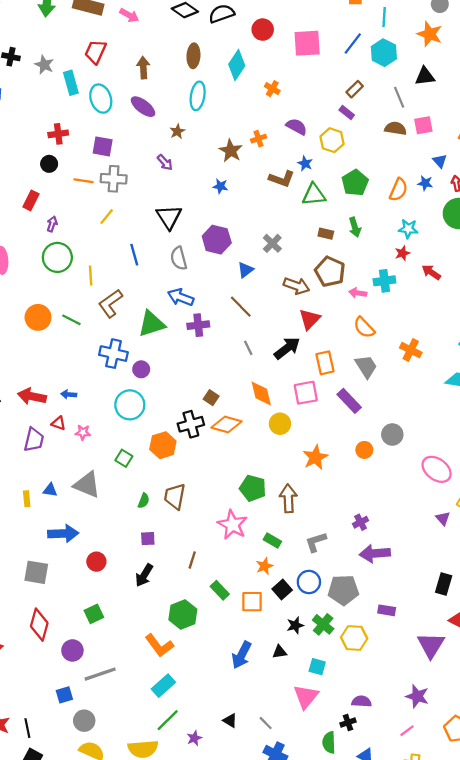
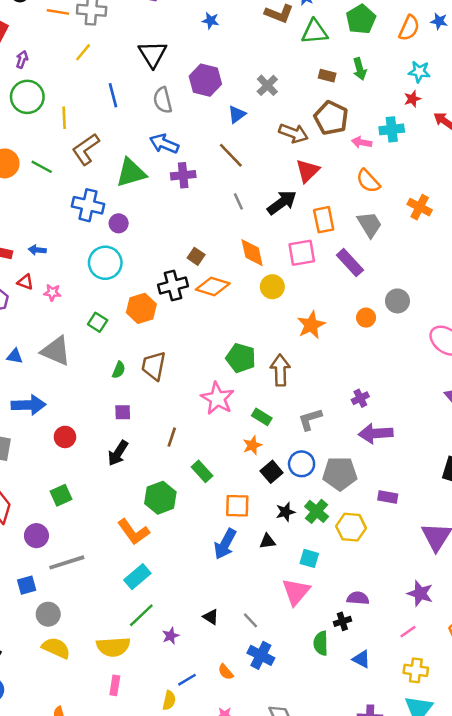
orange square: (252, 602) -> (237, 506), moved

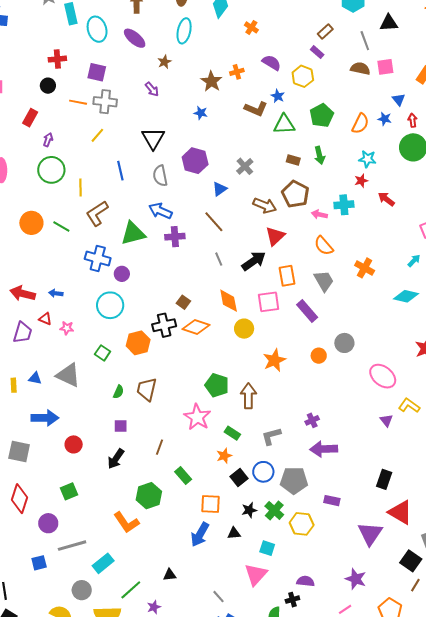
cyan rectangle: (137, 577) -> (103, 563), moved
gray circle: (48, 614) -> (82, 590), moved
black triangle: (211, 617) -> (170, 575), moved, turned -40

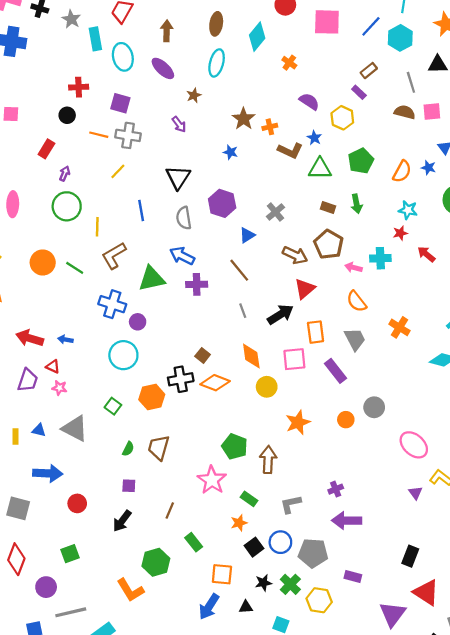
orange cross: (237, 72) -> (270, 127), moved
pink star: (67, 328) -> (59, 388), moved

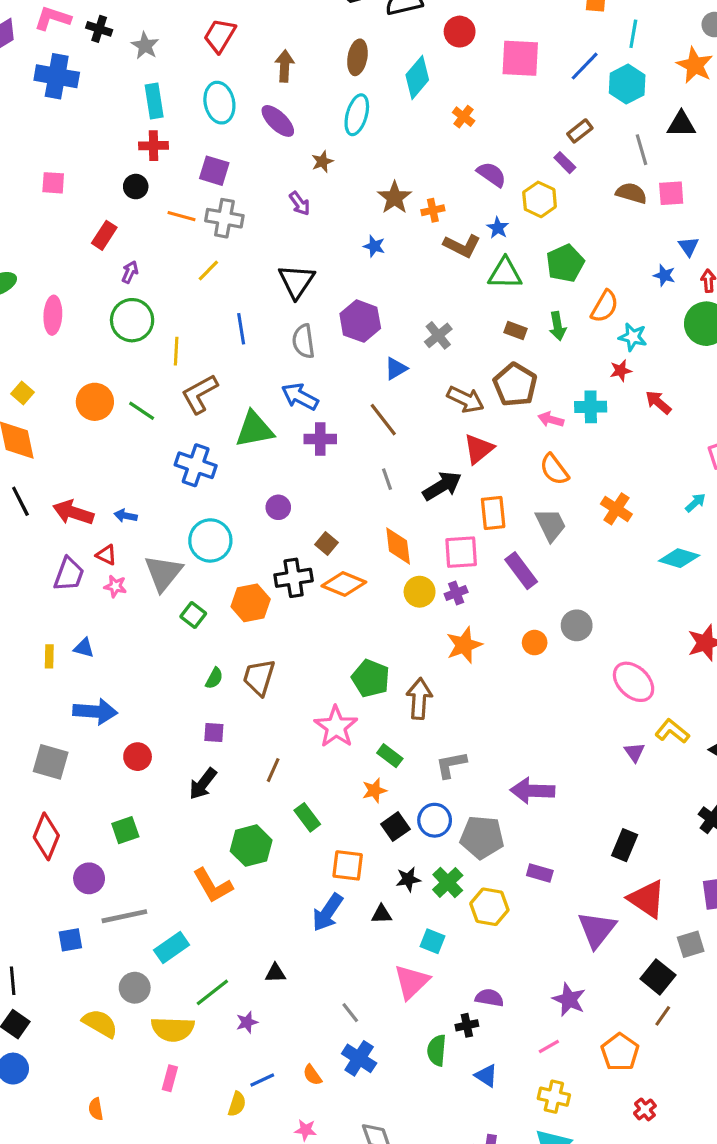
cyan rectangle: (95, 39) -> (154, 101), moved
orange semicircle: (402, 171) -> (605, 306), moved
purple circle: (138, 322) -> (278, 507), moved
gray triangle: (75, 428) -> (163, 573), moved, turned 40
purple cross: (336, 489) -> (456, 593), moved

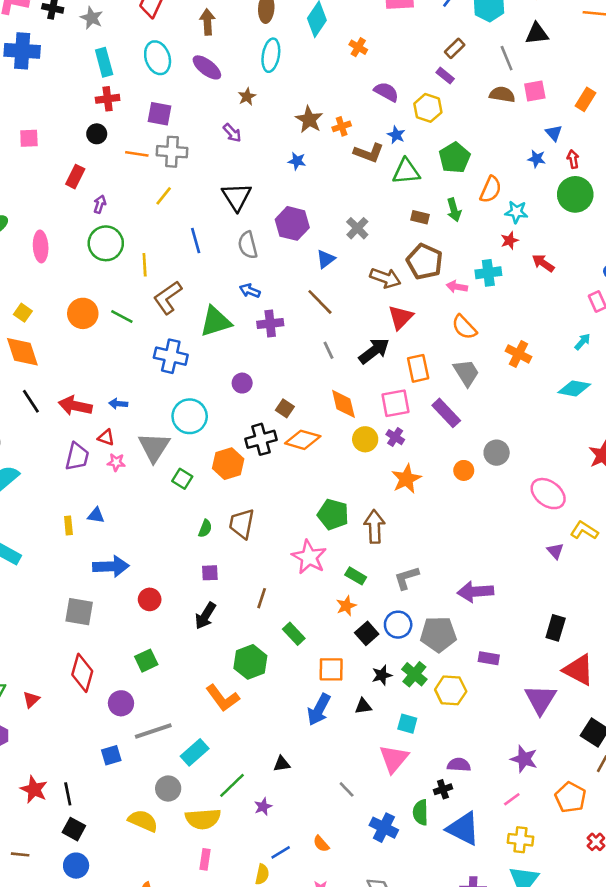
blue arrow: (300, 397) -> (250, 291), size x0.7
purple cross: (456, 593) -> (395, 437), turned -30
blue cross: (359, 1058) -> (384, 828), moved
blue triangle: (486, 1076) -> (463, 829), size x1.8

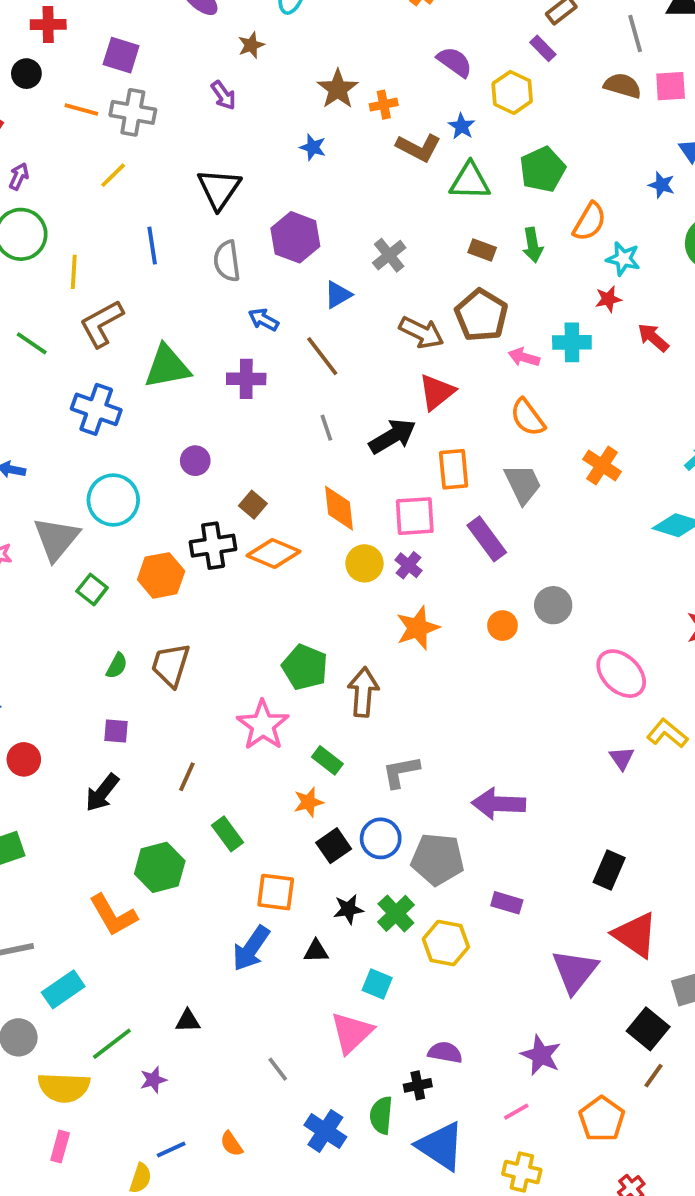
blue arrow: (250, 291) -> (264, 320), moved

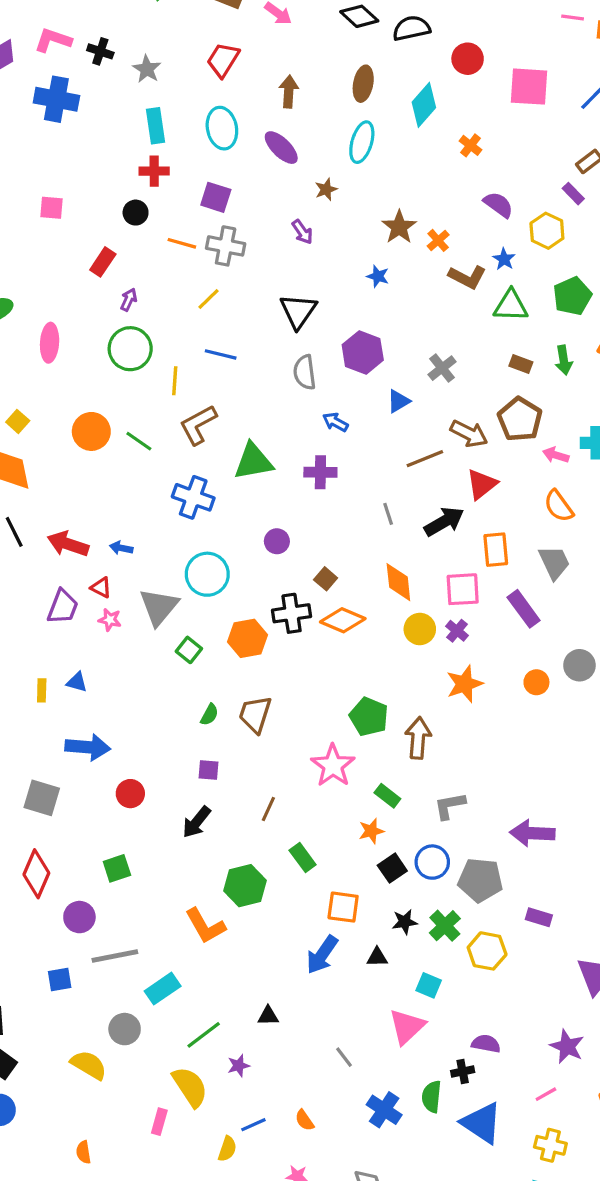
orange cross: (384, 105) -> (438, 240), turned -30
blue line: (152, 246) -> (221, 354), moved, turned -68
brown line: (322, 356) -> (425, 459), moved, turned -75
yellow semicircle: (64, 1087) -> (190, 1087), moved, turned -126

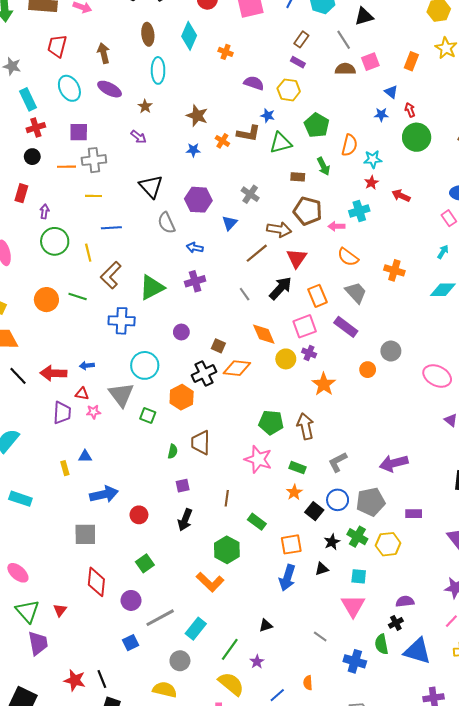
orange cross: (438, 240) -> (222, 141), moved
yellow line: (209, 299) -> (94, 196), turned 63
orange semicircle: (305, 1120) -> (308, 683), turned 48

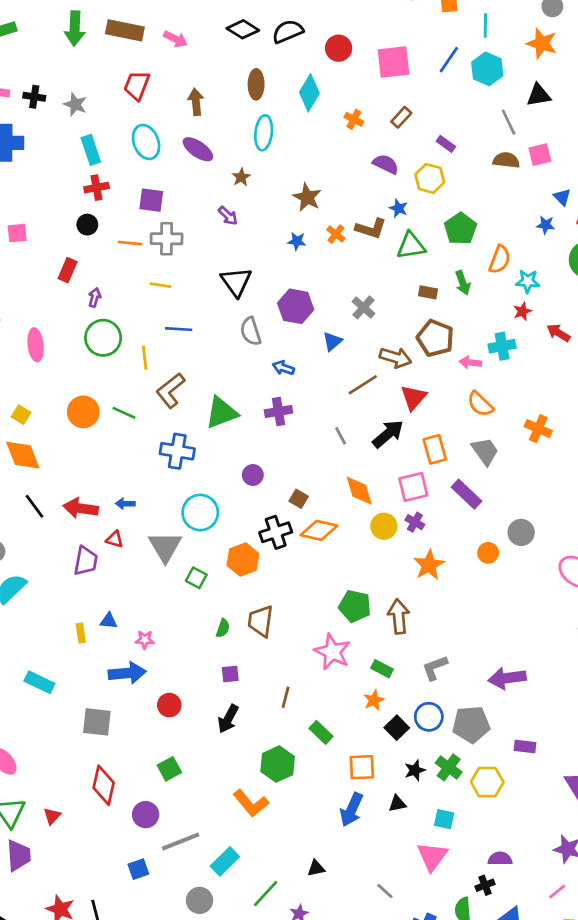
brown rectangle: (301, 39) -> (401, 117), moved
pink star: (93, 412) -> (145, 640), moved
cyan rectangle: (20, 499) -> (39, 682), moved

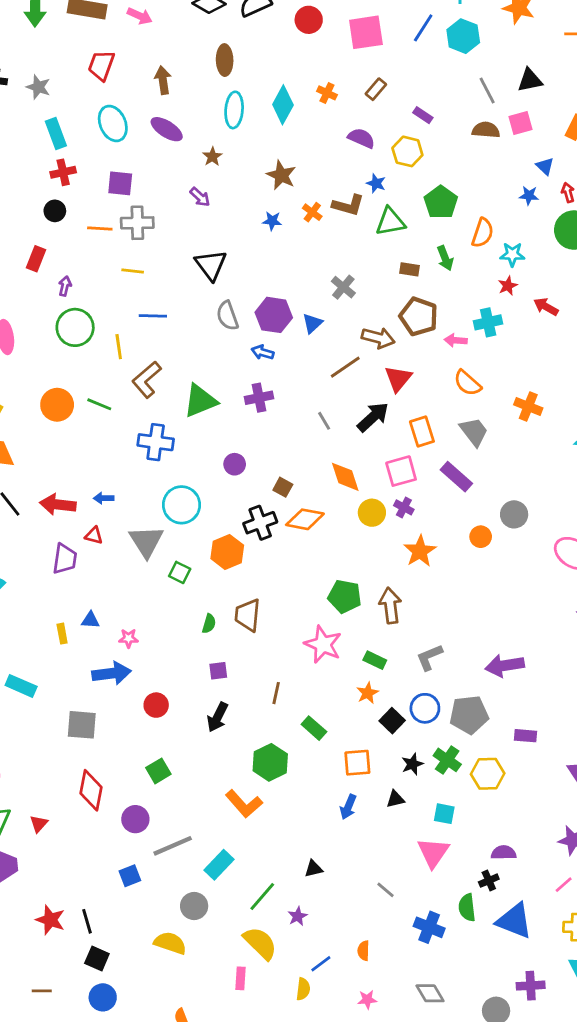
cyan diamond: (309, 93) -> (283, 105), moved
black triangle: (539, 95) -> (530, 80), moved
purple hexagon: (296, 306) -> (274, 315), moved
blue arrow: (351, 810) -> (348, 807), size x0.7

